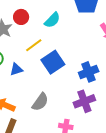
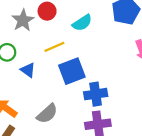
blue triangle: (16, 69) -> (28, 70), turned 40
blue cross: (89, 72) -> (96, 94), moved

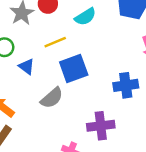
blue cross: (96, 94) -> (126, 85), moved
gray semicircle: (47, 114) -> (52, 98), moved

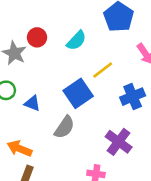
yellow line: (55, 42) -> (103, 70), moved
purple cross: (101, 126) -> (119, 142), turned -32

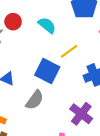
cyan semicircle: (76, 41) -> (47, 25), turned -96
blue square: (78, 93) -> (47, 71), turned -30

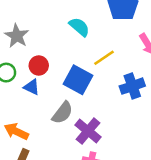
red circle: (13, 22) -> (39, 65), moved
purple cross: (81, 114) -> (88, 131), moved

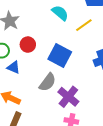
yellow line: (104, 58) -> (84, 25), moved
blue triangle: (32, 87) -> (13, 67), moved

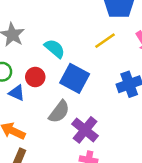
cyan semicircle: (60, 13) -> (55, 49), moved
red circle: (28, 45) -> (35, 77), moved

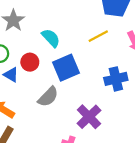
blue square: (75, 78) -> (66, 68), turned 32
purple cross: (85, 130) -> (89, 117), moved

